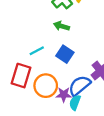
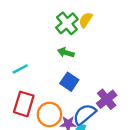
cyan line: (37, 51) -> (20, 69), moved

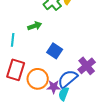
green arrow: (66, 53) -> (35, 26), moved, turned 144
cyan line: (20, 69) -> (13, 40), turned -56

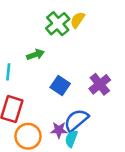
purple cross: (87, 66) -> (100, 84), moved
orange circle: (38, 79) -> (28, 136), moved

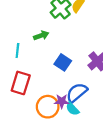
orange circle: (28, 136) -> (48, 107), moved
cyan semicircle: (71, 139) -> (72, 109), turned -64

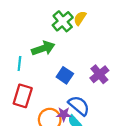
green arrow: (41, 36) -> (43, 48), size x1.5
blue semicircle: (77, 93) -> (79, 106), turned 80

